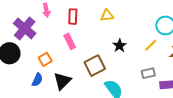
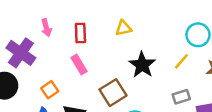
black star: (120, 46) -> (142, 65), size x1.5

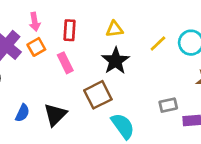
yellow line: (181, 61) -> (158, 44), moved
black star: (142, 65) -> (116, 61), moved
orange square: (50, 90) -> (36, 47), moved

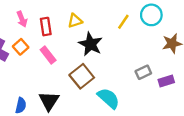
pink arrow: (35, 22) -> (22, 19), moved
yellow triangle: (114, 29) -> (75, 21), moved

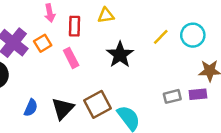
yellow triangle: (75, 21) -> (106, 15), moved
brown square: (82, 76) -> (98, 104), moved
purple rectangle: (166, 81) -> (198, 94), moved

